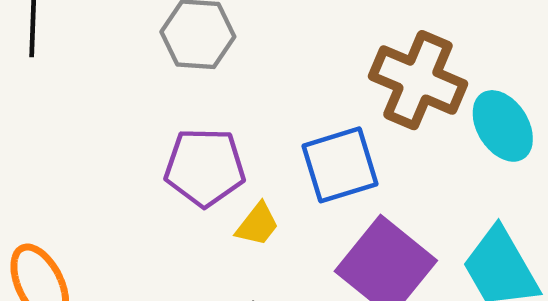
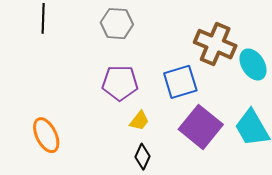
yellow trapezoid: (257, 225) -> (139, 121), moved

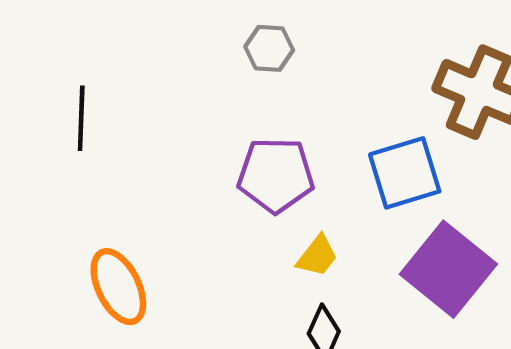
black line: (43, 18) -> (81, 118), moved
gray hexagon: (117, 24) -> (269, 48), size x0.7

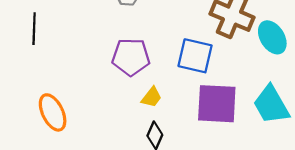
blue square: (405, 173) -> (195, 56), turned 30
purple square: (448, 269) -> (217, 104), turned -36

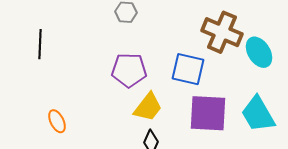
yellow trapezoid: (152, 97) -> (148, 107), size x1.5
orange ellipse: (53, 112) -> (57, 121), size x0.7

